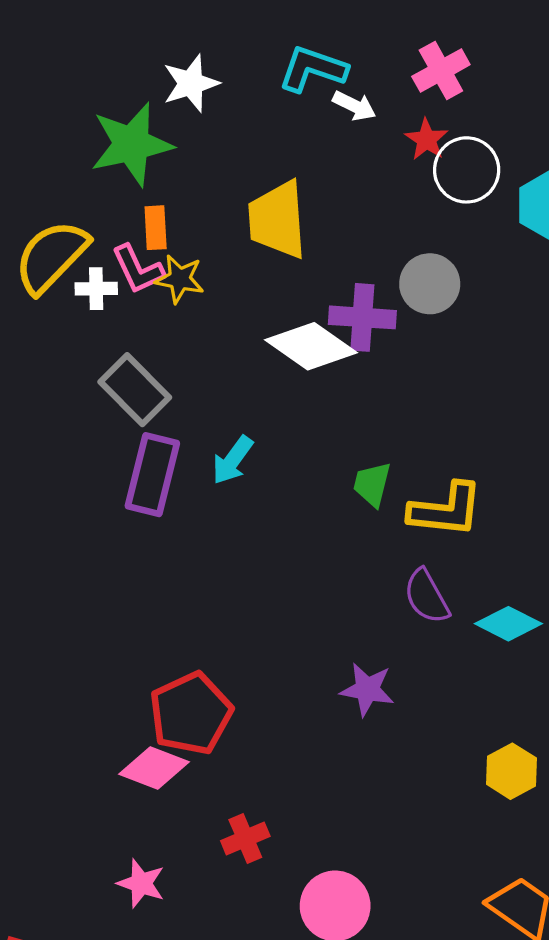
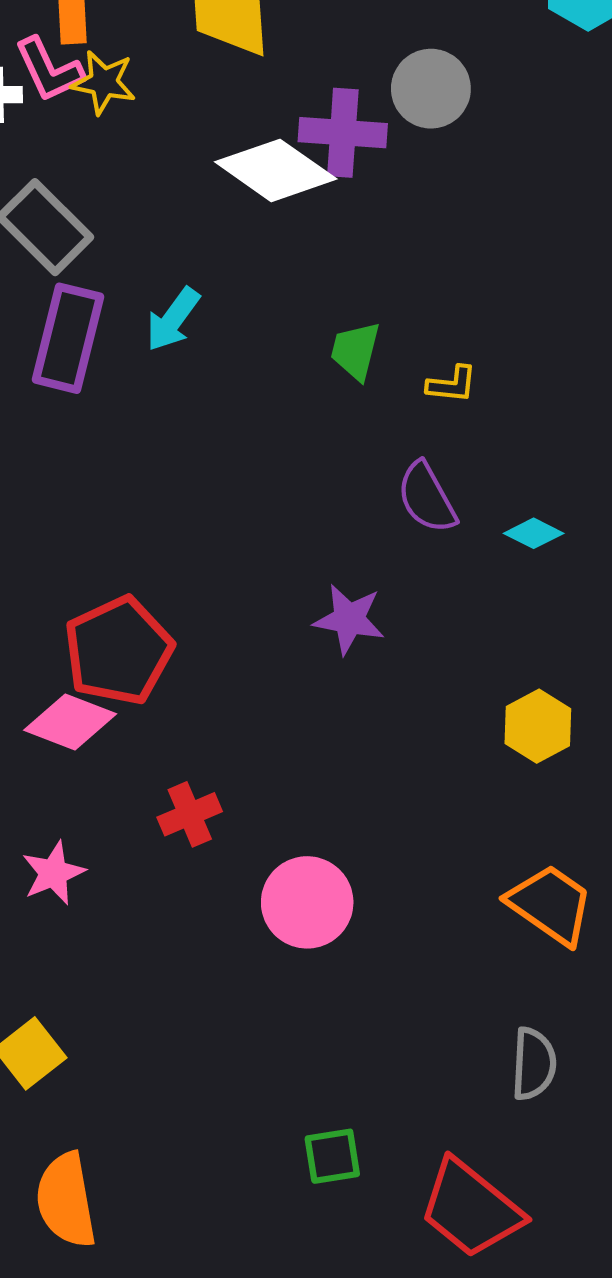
yellow L-shape: (446, 510) -> (452, 384), size x0.5
cyan diamond: (508, 624) -> (534, 533), size x0.7
pink star: (141, 883) -> (53, 873), turned 30

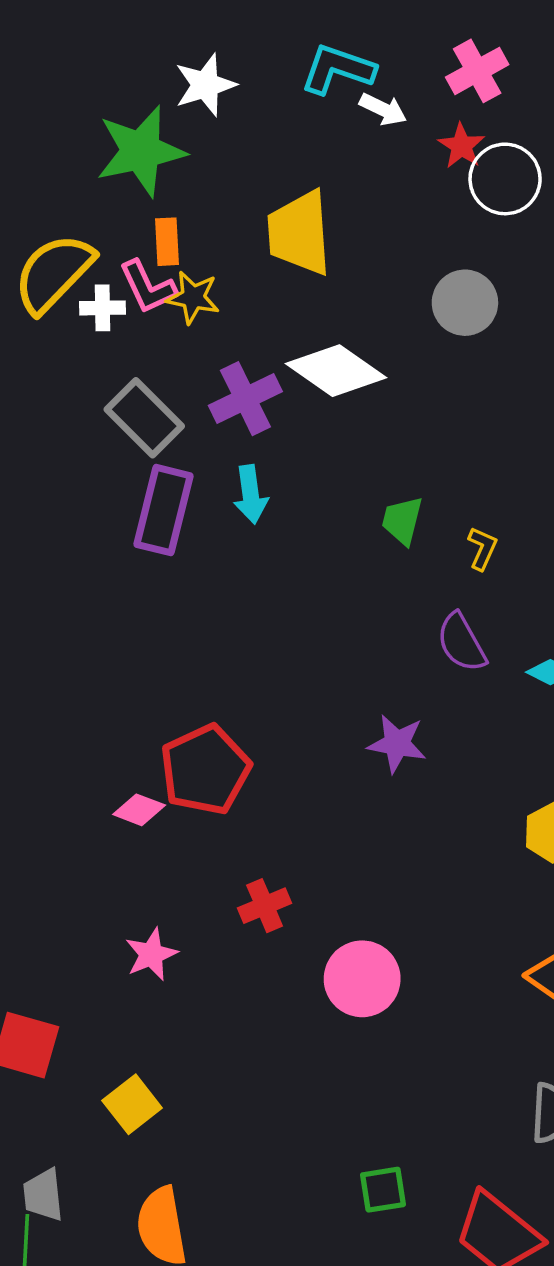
purple cross: (343, 133) -> (245, 399), moved, turned -30
cyan arrow: (173, 319) -> (251, 494), turned -44
yellow L-shape: (452, 384) -> (482, 548), turned -72
pink diamond: (70, 722) -> (139, 810), moved, size x0.7

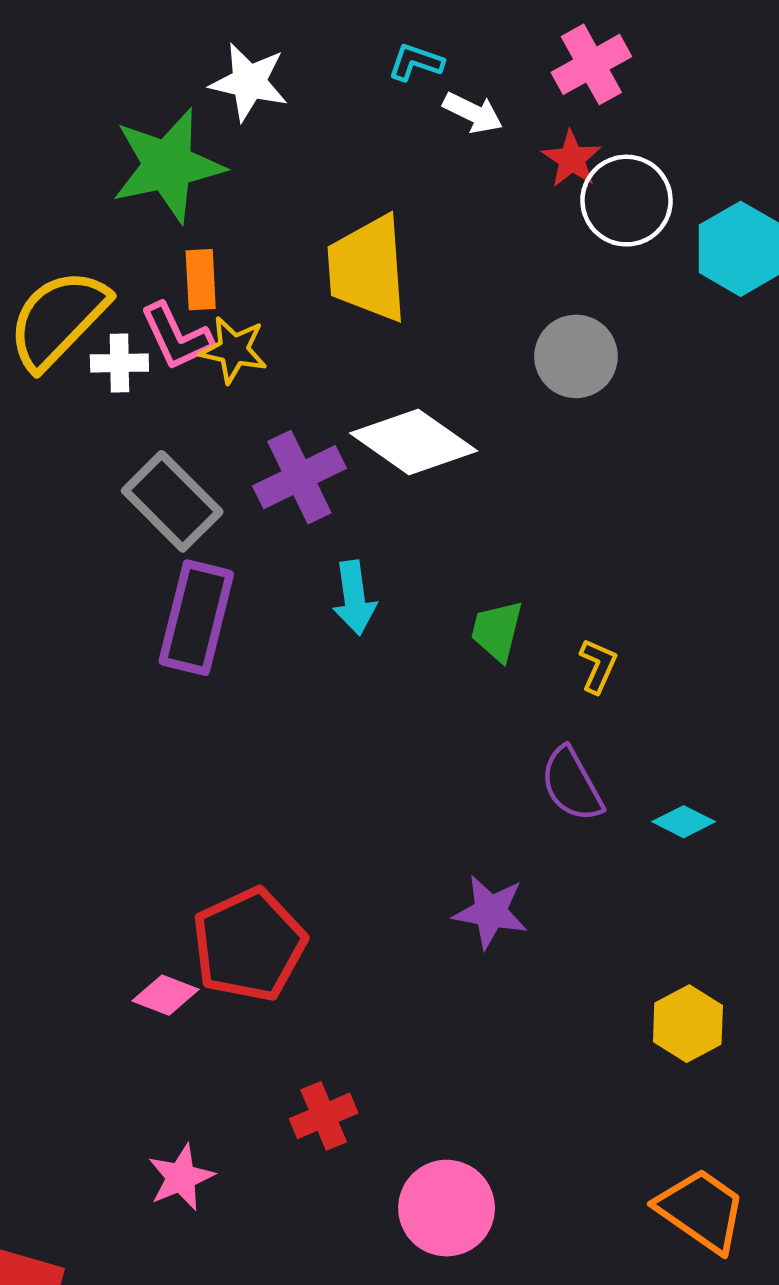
cyan L-shape: (338, 69) -> (416, 62), size x0.6
white star: (205, 85) -> (249, 82), turned 30
cyan arrow: (251, 494) -> (354, 598), moved

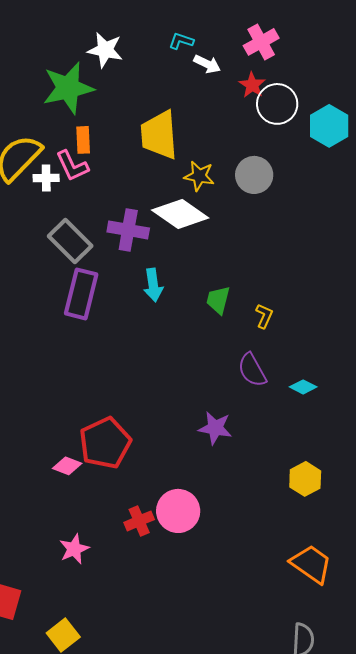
yellow star: (234, 350) -> (199, 176), moved
purple cross: (299, 477) -> (128, 230), turned 36
pink circle: (447, 1208) -> (178, 511), moved

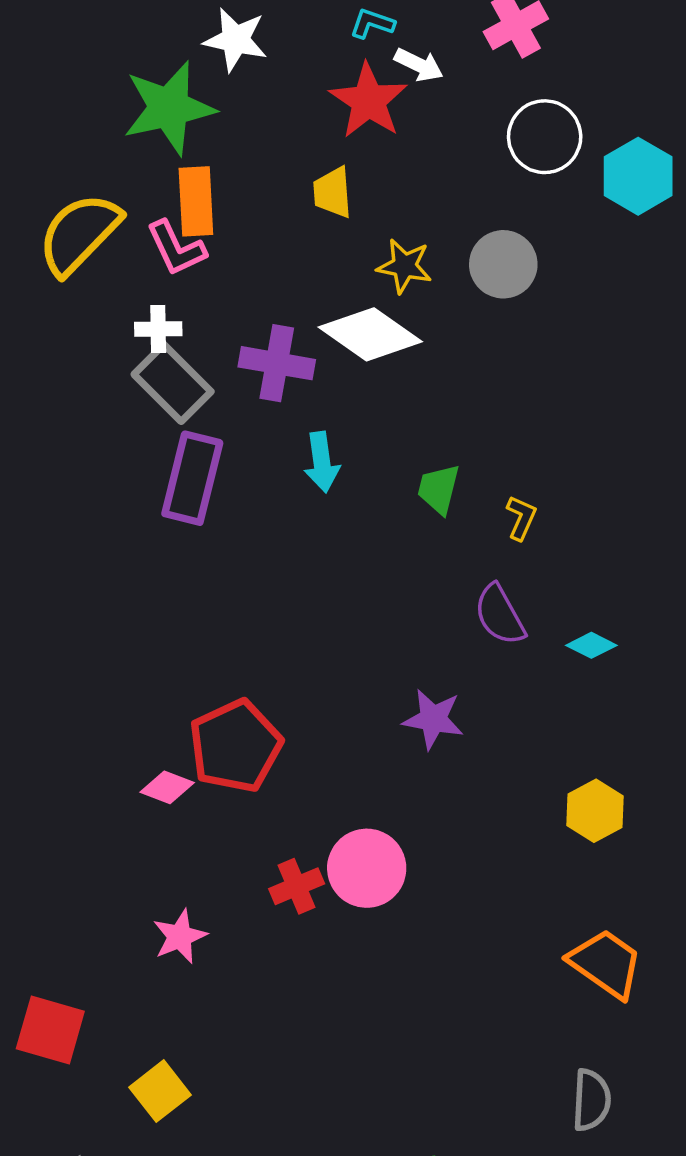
red star: (252, 85) -> (368, 101), moved, size x1.6
yellow trapezoid: (159, 135) -> (333, 192), size x0.6
orange rectangle: (83, 140) -> (196, 201), size x1.4
white cross: (46, 178) -> (158, 329), moved

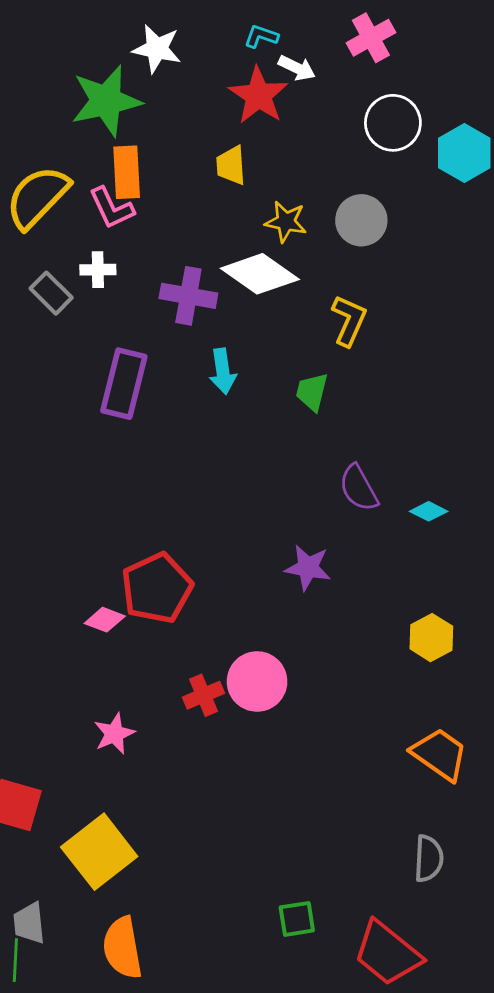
gray rectangle: (173, 383) -> (51, 293), moved, size x0.7
yellow L-shape: (521, 518) -> (349, 320), moved, size x1.5
yellow square: (160, 1091) -> (99, 852), size x1.6

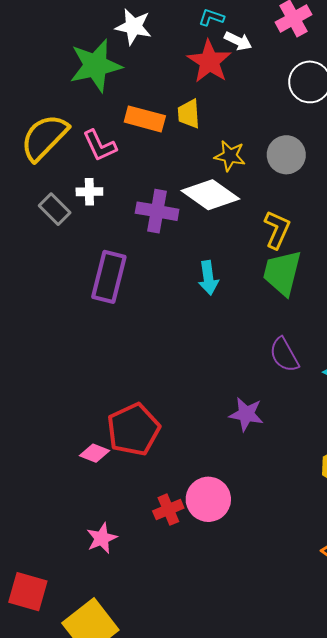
orange rectangle: (127, 172) -> (145, 119), moved, turned -72
cyan arrow: (223, 371) -> (208, 278), moved
green trapezoid: (312, 392) -> (282, 273), moved, size x1.6

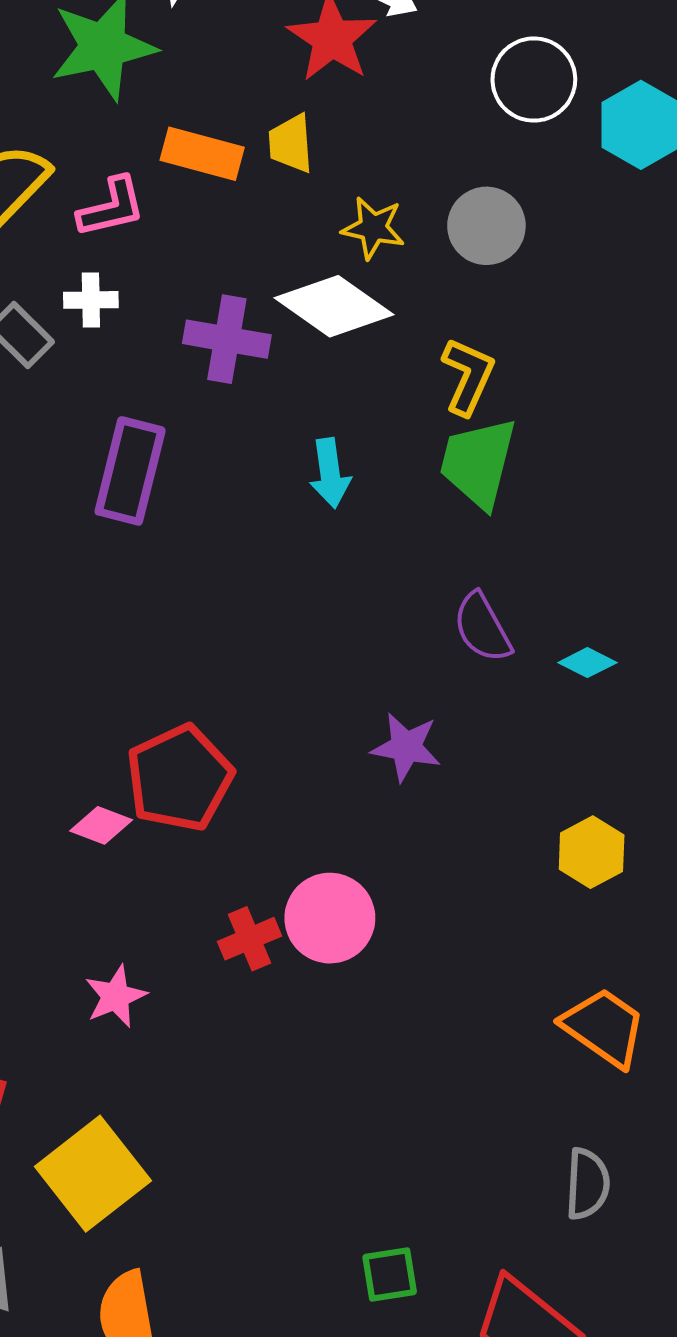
pink L-shape: (100, 146) -> (111, 207), turned -78

